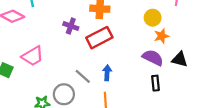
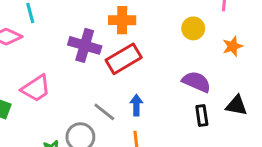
purple cross: (71, 26) -> (85, 45), size x1.5
orange star: (162, 36) -> (233, 46), moved
black triangle: (180, 59) -> (236, 105), moved

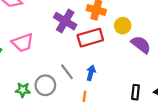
yellow circle: (193, 28) -> (123, 26), moved
purple semicircle: (196, 82) -> (141, 45), moved

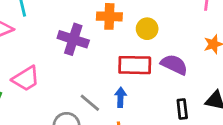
red rectangle: (90, 38) -> (135, 65), moved, turned 30
purple semicircle: (141, 45) -> (174, 65), moved

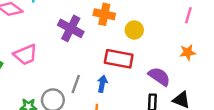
purple semicircle: (174, 65) -> (159, 76), moved
gray line: (90, 103) -> (76, 84), turned 60

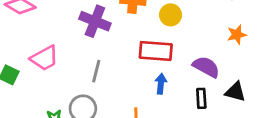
gray line: (76, 84) -> (96, 71), moved
blue arrow: (102, 84) -> (161, 84), moved

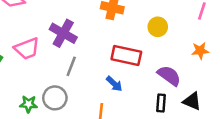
yellow circle: (171, 15) -> (158, 27), moved
purple cross: (95, 21) -> (63, 33), moved
blue arrow: (161, 84) -> (114, 84), moved, turned 120

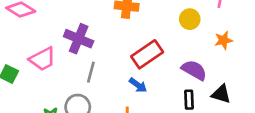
yellow circle: (158, 27) -> (190, 19), moved
red rectangle: (126, 56) -> (147, 54), turned -40

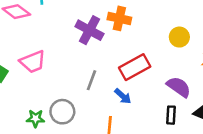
purple cross: (79, 39) -> (89, 30), moved
gray line: (91, 72) -> (91, 80), moved

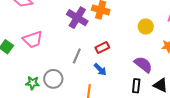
red rectangle: (135, 67) -> (102, 48), moved, size x0.6

